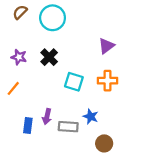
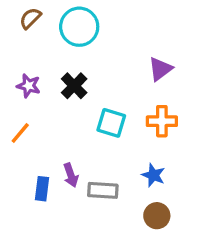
purple arrow: (47, 117) -> (71, 175), turned -32
blue star: (91, 117) -> (153, 175), moved

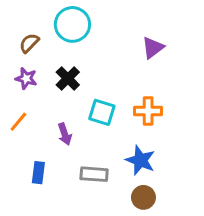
brown semicircle: (30, 18) -> (29, 43), moved
purple triangle: (160, 69) -> (153, 48), moved
purple arrow: (71, 175) -> (65, 134), moved
blue star: (153, 175) -> (140, 160), size x1.4

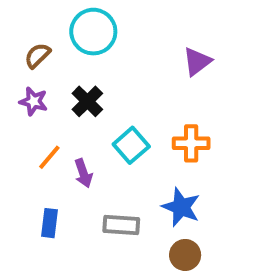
cyan square: (102, 112) -> (131, 145), turned 32
orange line: (18, 122) -> (49, 157), moved

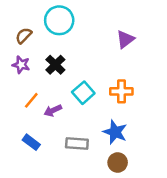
purple arrow: (83, 173) -> (53, 110), turned 84
blue rectangle: (49, 223) -> (31, 142), turned -60

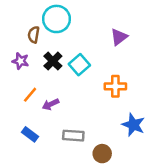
brown semicircle: (24, 36) -> (34, 35), moved, turned -35
cyan square: (83, 93) -> (79, 65), moved
blue star: (115, 132) -> (133, 125), moved
brown circle: (118, 163) -> (102, 154), moved

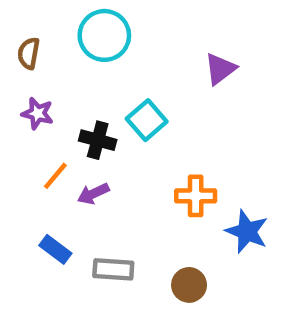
brown semicircle: (34, 35) -> (29, 53), moved
black cross: (53, 61) -> (98, 140), moved, turned -30
orange cross: (115, 86) -> (196, 196), moved
gray rectangle: (73, 136) -> (113, 269), moved

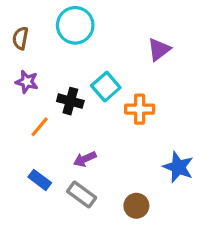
purple arrow: (93, 194) -> (85, 159), moved
orange cross: (196, 196) -> (140, 109), moved
gray rectangle: (113, 269) -> (82, 194), turned 32

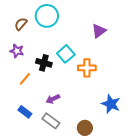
brown semicircle: (20, 38) -> (21, 24), moved, turned 32

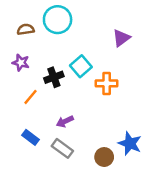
brown semicircle: (21, 24) -> (26, 29), turned 40
black cross: (44, 63) -> (54, 77), turned -35
blue star: (111, 104) -> (130, 144), moved

